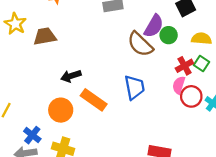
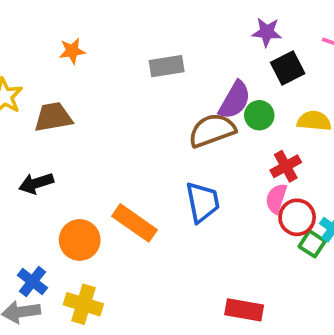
brown semicircle: (140, 44) -> (212, 130), turned 116
green square: (202, 64) -> (312, 244), moved
black arrow: (71, 76) -> (36, 183), moved

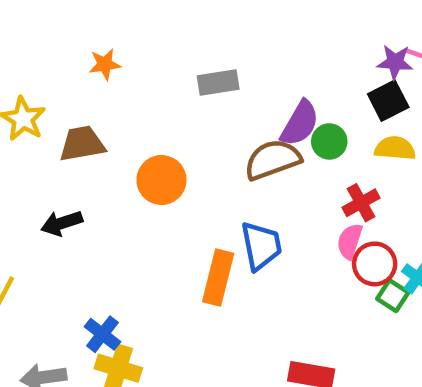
purple star: (267, 32) -> (395, 62), moved
black square: (288, 68) -> (388, 101), moved
orange rectangle: (134, 223) -> (218, 278), moved, turned 69
orange circle: (80, 240) -> (161, 180), moved
blue cross: (32, 282) -> (102, 334), moved

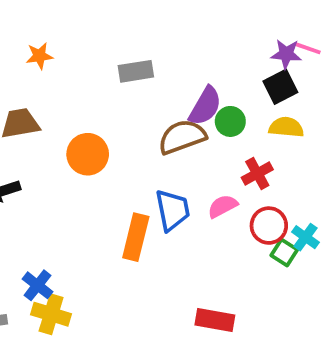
pink semicircle: (350, 241) -> (223, 206), moved, turned 44

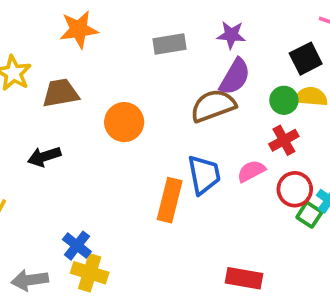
purple star: (286, 54) -> (231, 35), moved
orange star: (39, 56) -> (79, 29), size x1.5
green circle: (230, 121) -> (284, 100), moved

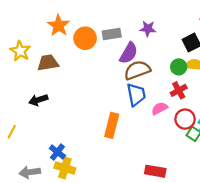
orange star: (79, 29) -> (58, 25), turned -30
purple semicircle: (235, 77) -> (129, 53), moved
orange circle: (124, 122) -> (85, 38), moved
blue trapezoid: (204, 175) -> (136, 95), moved

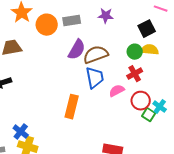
purple semicircle: (129, 53) -> (77, 50), moved

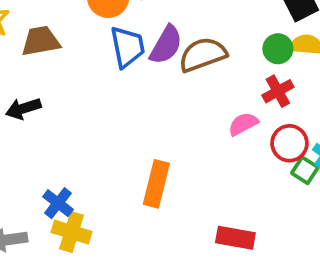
blue trapezoid: (95, 78) -> (127, 47), moved
orange rectangle: (72, 107) -> (156, 184), moved

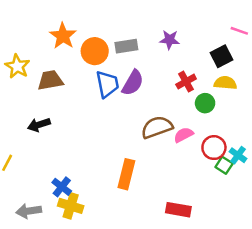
green circle: (278, 49) -> (205, 103), moved
brown semicircle: (203, 55) -> (157, 127), moved
red cross: (278, 91) -> (186, 82), moved

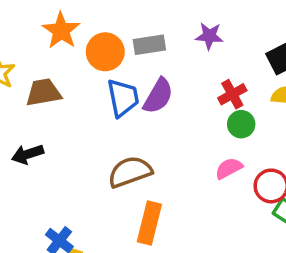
green circle: (205, 103) -> (241, 124), moved
brown semicircle: (157, 127) -> (130, 172), moved

